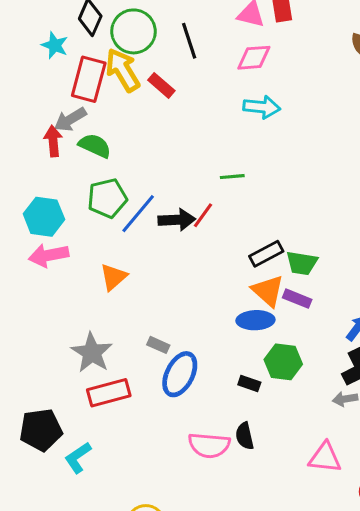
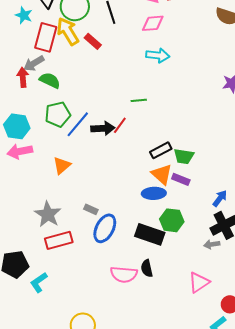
black rectangle: (249, 383) -> (150, 234), size x2.0
pink triangle: (325, 458) -> (199, 282), turned -40

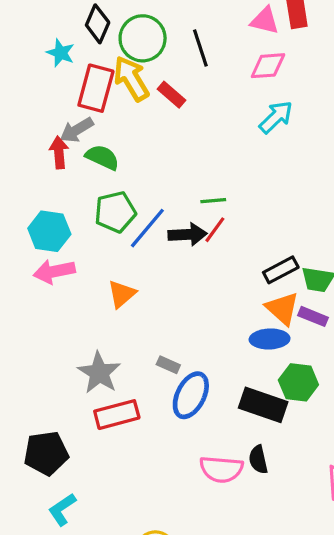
cyan arrow: (158, 55) -> (276, 117), turned -50
green line: (139, 100) -> (213, 201), moved
cyan L-shape: (39, 282) -> (62, 509), moved

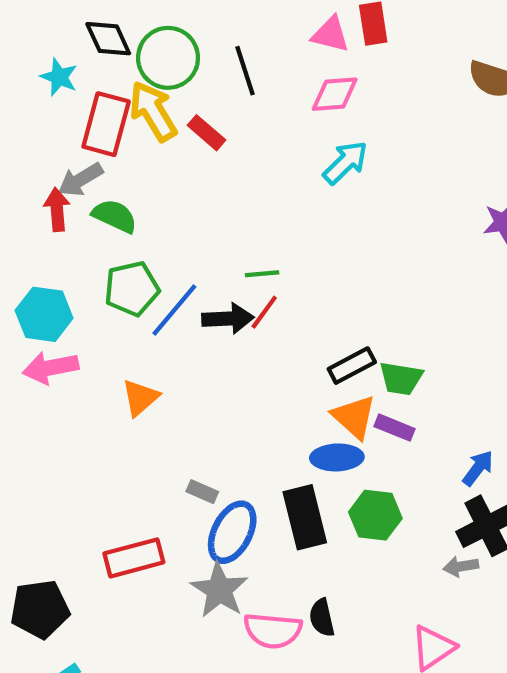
black diamond: (98, 24) -> (108, 39), turned -48
gray star: (99, 373) -> (219, 590), moved
black rectangle: (263, 405) -> (305, 517), moved, turned 57

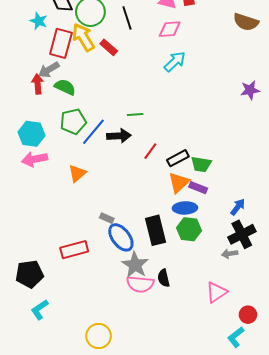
red line: (264, 312) -> (150, 151), moved
orange triangle: (354, 417) -> (179, 183), turned 35
blue ellipse: (337, 457) -> (185, 208), moved
blue ellipse: (232, 532) -> (121, 237), turned -64
gray star: (219, 590) -> (135, 265), moved

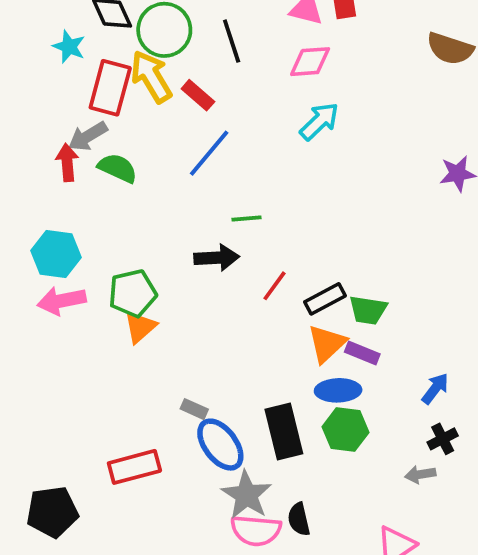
green pentagon: (73, 122) -> (133, 293), moved
blue line: (93, 132) -> (209, 153), moved
black cross: (242, 234) -> (443, 439), size x0.6

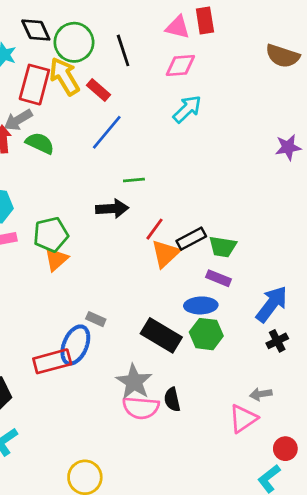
orange triangle: (327, 344) -> (165, 254), moved
blue arrow: (435, 388) -> (272, 304), size x1.6
black rectangle: (284, 431) -> (161, 335), turned -45
blue ellipse: (220, 445) -> (75, 345), moved, turned 60
gray arrow: (420, 474) -> (261, 394), moved

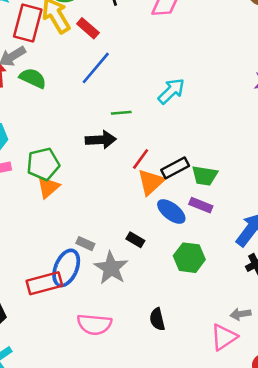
cyan arrow: (187, 109) -> (171, 91), moved
blue ellipse: (201, 305) -> (171, 212), moved, turned 40
black rectangle: (161, 335) -> (135, 240), moved, size x0.5
gray star: (134, 382) -> (111, 268), moved
pink semicircle: (141, 408) -> (94, 324), moved

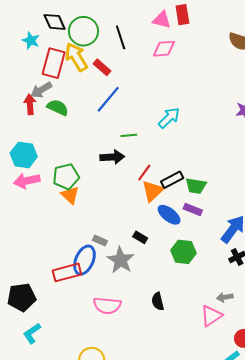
orange triangle: (48, 187) -> (70, 195), turned -36

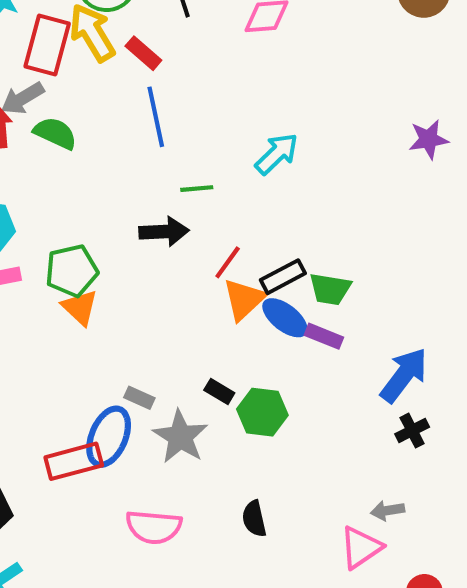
blue line: (108, 99) -> (156, 117), turned -52
blue ellipse: (169, 215) -> (285, 318), moved
green hexagon: (183, 252) -> (262, 412), moved

